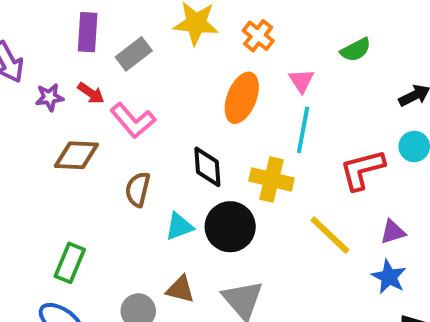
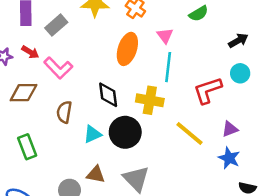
green rectangle: (70, 263) -> (27, 147), moved, turned -40

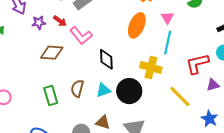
black diamond: (108, 95) -> (106, 59), moved
brown semicircle: (64, 112) -> (77, 88), moved
purple triangle: (230, 129) -> (213, 85), moved

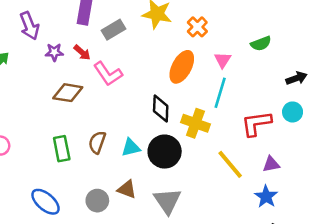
black diamond: (106, 59) -> (161, 109), moved
purple triangle: (213, 85) -> (271, 164), moved

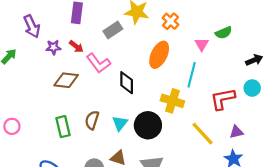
gray rectangle: (113, 30) -> (113, 30), moved
pink triangle: (223, 60) -> (202, 44), moved
black diamond: (161, 109) -> (127, 83), moved
cyan triangle: (131, 148) -> (120, 123), turned -35

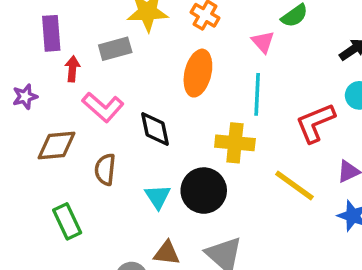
gray rectangle: (113, 30) -> (115, 49), turned 30
red arrow: (76, 47) -> (72, 69), moved, turned -112
brown semicircle: (92, 120) -> (105, 169), moved

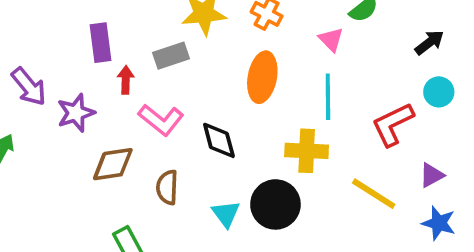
purple star: (25, 97) -> (76, 113), size x1.4

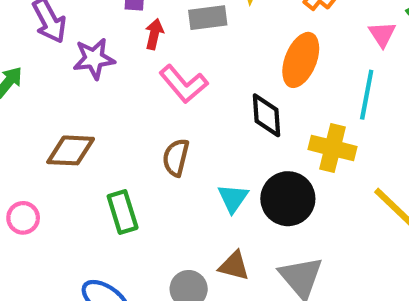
black diamond: (219, 140) -> (266, 115), moved
brown diamond: (113, 164) -> (71, 150), moved

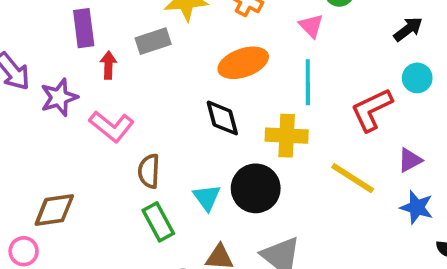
orange ellipse: (301, 60) -> (243, 63), turned 60
pink L-shape: (184, 84) -> (112, 126), moved
brown diamond: (71, 150) -> (54, 210), moved
green rectangle: (123, 212) -> (158, 222), moved

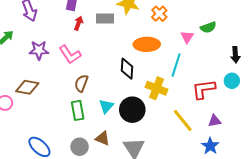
black arrow: (408, 29) -> (235, 55), turned 105
purple star: (59, 97) -> (39, 50), moved

